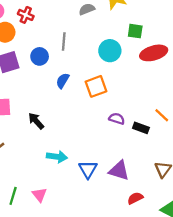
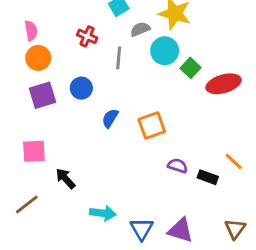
red cross: (26, 15) -> (87, 36), moved
green square: (135, 31) -> (191, 68), moved, turned 35
gray line: (64, 41) -> (119, 58), moved
cyan circle: (110, 51) -> (165, 51), moved
black arrow: (36, 121) -> (65, 179), moved

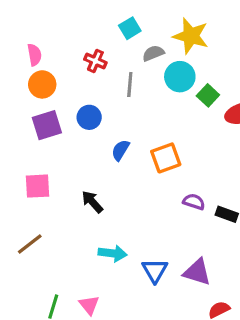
black arrow: (65, 179) -> (92, 202), moved

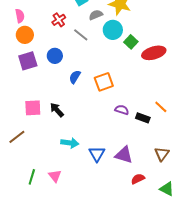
red cross: (95, 61) -> (59, 20), turned 32
gray line: (130, 84) -> (81, 35), turned -56
pink square: (38, 186) -> (33, 108), moved

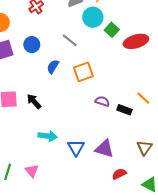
gray line: (81, 35) -> (70, 40), moved

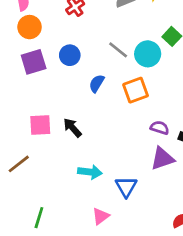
cyan circle: (93, 17) -> (148, 54), moved
purple triangle: (104, 149) -> (162, 159), moved, turned -36
pink triangle: (32, 171) -> (101, 216), moved, turned 32

